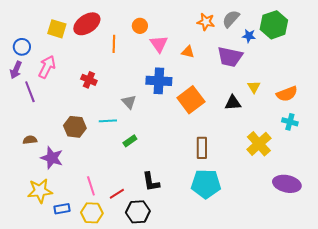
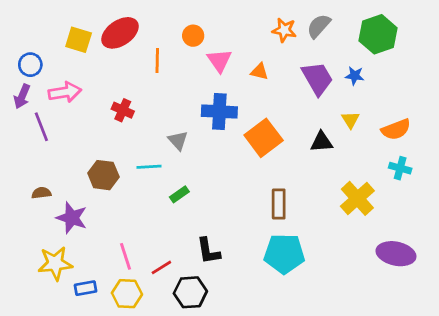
blue star: (249, 36) -> (355, 76), moved
purple trapezoid: (230, 57) -> (317, 78), turned -132
pink arrow: (47, 67) -> (65, 92), turned 55

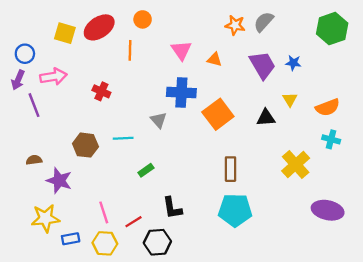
green hexagon: (378, 34) -> (332, 29), moved
orange circle: (193, 36) -> (143, 19), moved
gray triangle: (178, 141) -> (159, 120), moved
green rectangle: (179, 194) -> (146, 170), moved

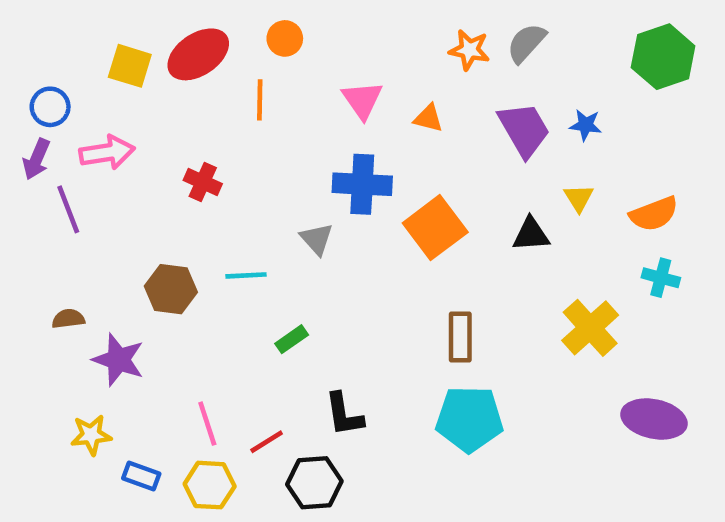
yellow star: (45, 218) -> (91, 435), size x0.7
blue rectangle: (71, 239) -> (141, 476), turned 30

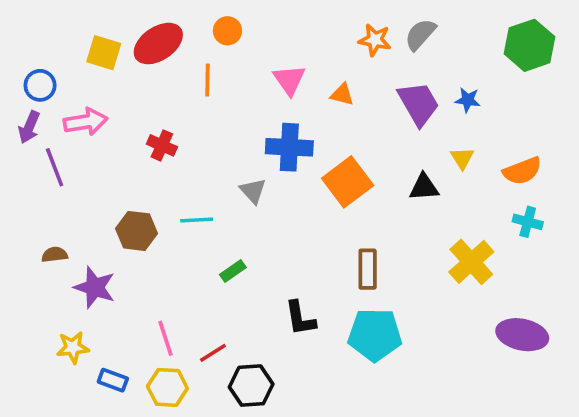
black L-shape: (344, 414) -> (300, 318), moved

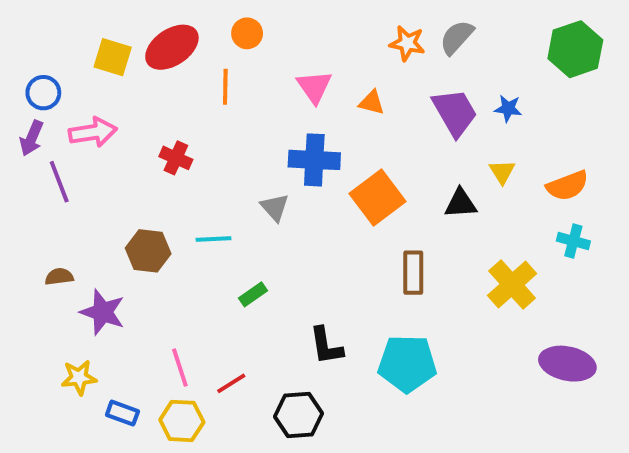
brown rectangle: (368, 269) -> (413, 273), moved
black hexagon: (251, 386) -> (298, 415), moved

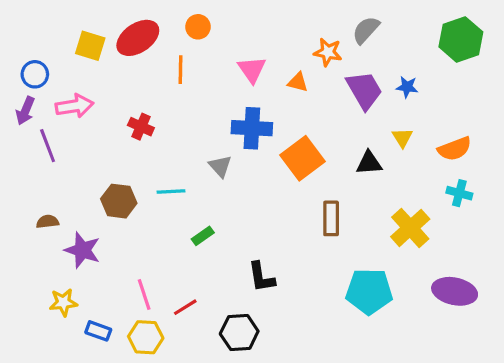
orange star: (407, 43) -> (328, 52), moved
cyan pentagon: (407, 364) -> (369, 291), moved

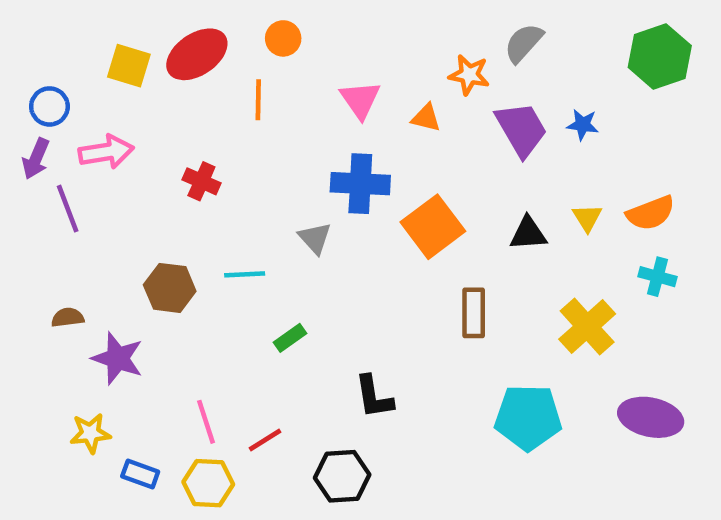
yellow triangle: (402, 138) -> (587, 218), moved

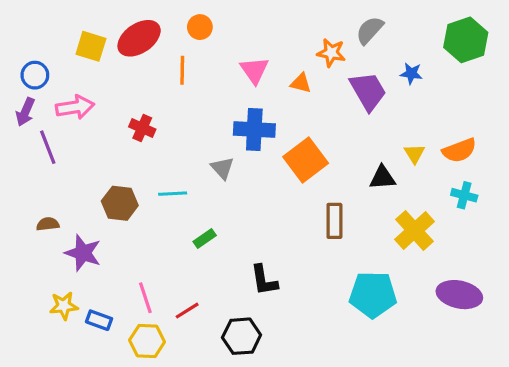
blue star: (583, 125) -> (411, 74), moved
black triangle: (528, 234) -> (382, 178), moved
blue rectangle: (140, 474) -> (99, 320), moved

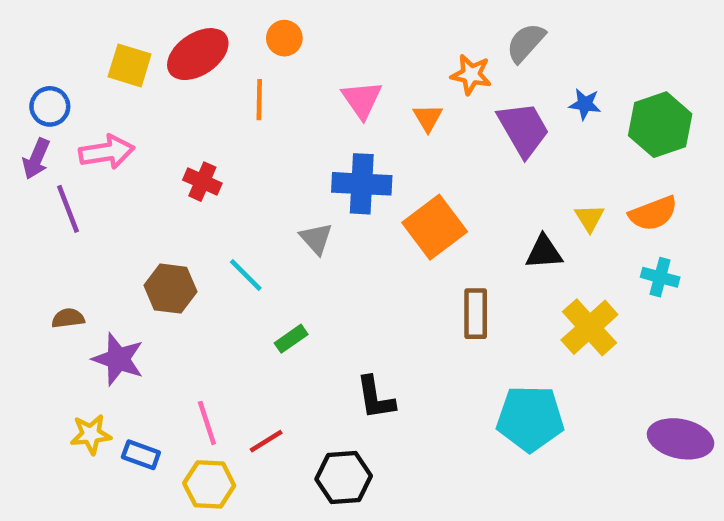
green hexagon: (466, 40) -> (660, 125), moved
orange triangle: (301, 83) -> (428, 118), turned 45
cyan line: (173, 194) -> (246, 275), turned 48
purple ellipse: (459, 295) -> (681, 439), moved

